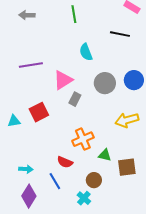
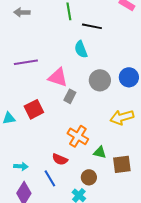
black line: (120, 34) -> (92, 26), moved
pink triangle: (63, 80) -> (58, 77), turned 50
orange cross: (83, 139) -> (78, 136), turned -35

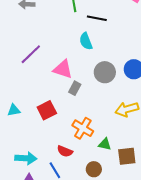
purple line: (26, 62) -> (31, 54), turned -35
red square: (34, 109) -> (47, 110), moved
cyan arrow: (21, 166) -> (26, 158), size x1.5

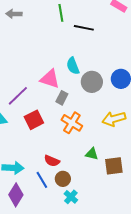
cyan semicircle: (86, 41) -> (73, 66), moved
purple line: (31, 54) -> (18, 96), moved
orange cross: (83, 128) -> (72, 123), moved
brown circle: (94, 169) -> (63, 179), moved

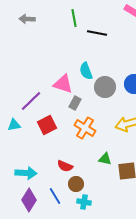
blue line: (42, 180) -> (55, 196), moved
cyan cross: (71, 197) -> (84, 202), turned -32

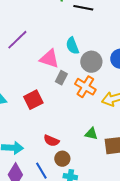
purple line: (31, 101) -> (17, 40), moved
orange cross: (85, 128) -> (85, 87), moved

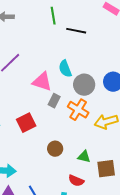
red semicircle: (51, 141) -> (76, 181), moved
brown circle: (62, 159) -> (55, 149), moved

